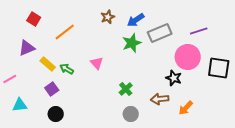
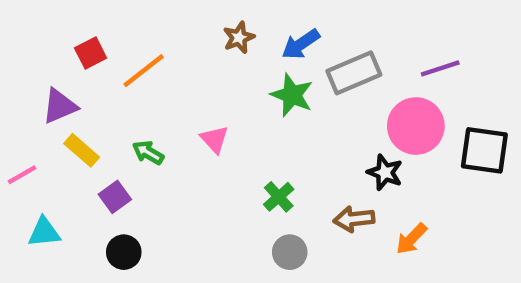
red square: (34, 19) -> (91, 53), moved, turned 32
green star: (132, 43) -> (292, 95), turned -30
yellow rectangle: (48, 64) -> (82, 150), moved

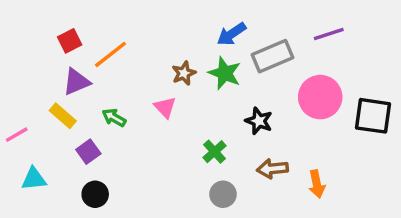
brown star: (239, 38) -> (184, 73), moved
purple line: (440, 68) -> (329, 34), moved
purple triangle: (60, 106) -> (76, 82), moved
black star: (385, 172) -> (259, 121), moved
orange arrow: (411, 239) -> (317, 184), turned -56

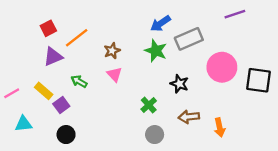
purple line: (329, 34) -> (235, 14), moved
brown star: (184, 73) -> (112, 51), moved
yellow rectangle: (63, 116) -> (44, 91), moved

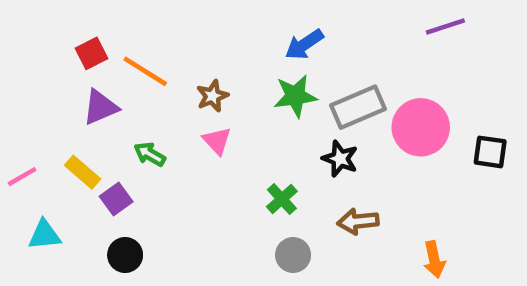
orange line: (77, 38) -> (145, 71), turned 70
gray rectangle: (189, 39) -> (358, 107), moved
green star: (156, 51) -> (295, 96), turned -30
black square: (258, 80) -> (490, 152), size x0.7
orange arrow: (220, 127) -> (434, 259), moved

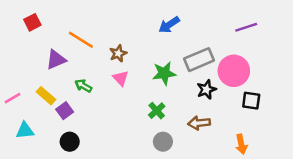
purple line: (445, 27) -> (246, 27), moved
red square: (91, 53) -> (32, 22), moved
green star: (295, 96) -> (164, 73), moved
black square: (490, 152) -> (251, 101), moved
black star: (340, 159) -> (206, 89), moved, turned 30

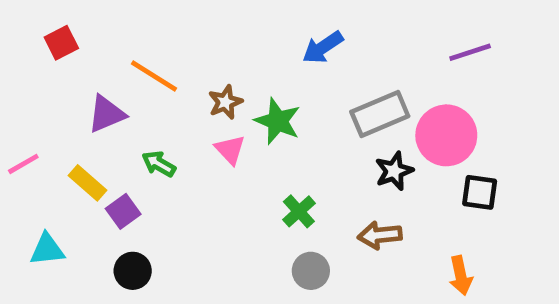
green star: (164, 73) -> (278, 121), moved, turned 30
pink line: (12, 98) -> (23, 164), moved

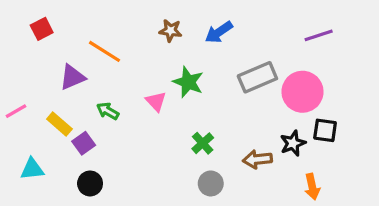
brown star: (225, 102) -> (171, 31), moved, turned 30
black star: (394, 171) -> (293, 143), moved

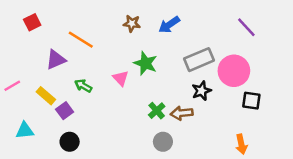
purple line: (319, 35) -> (246, 27), turned 65
black star: (293, 143) -> (202, 91), moved
brown arrow: (257, 159) -> (182, 113), moved

